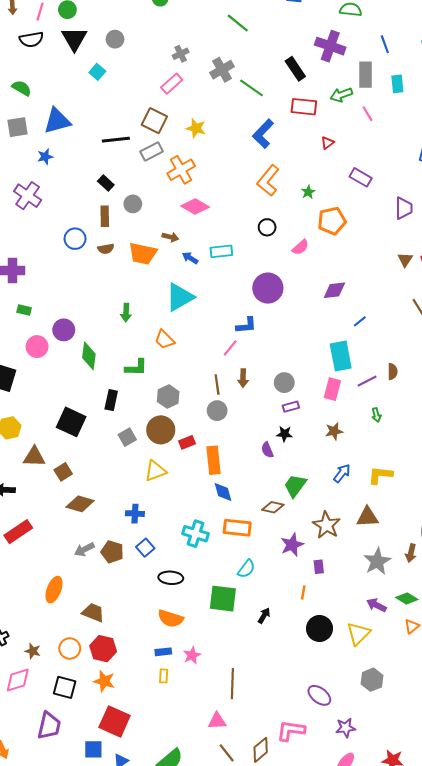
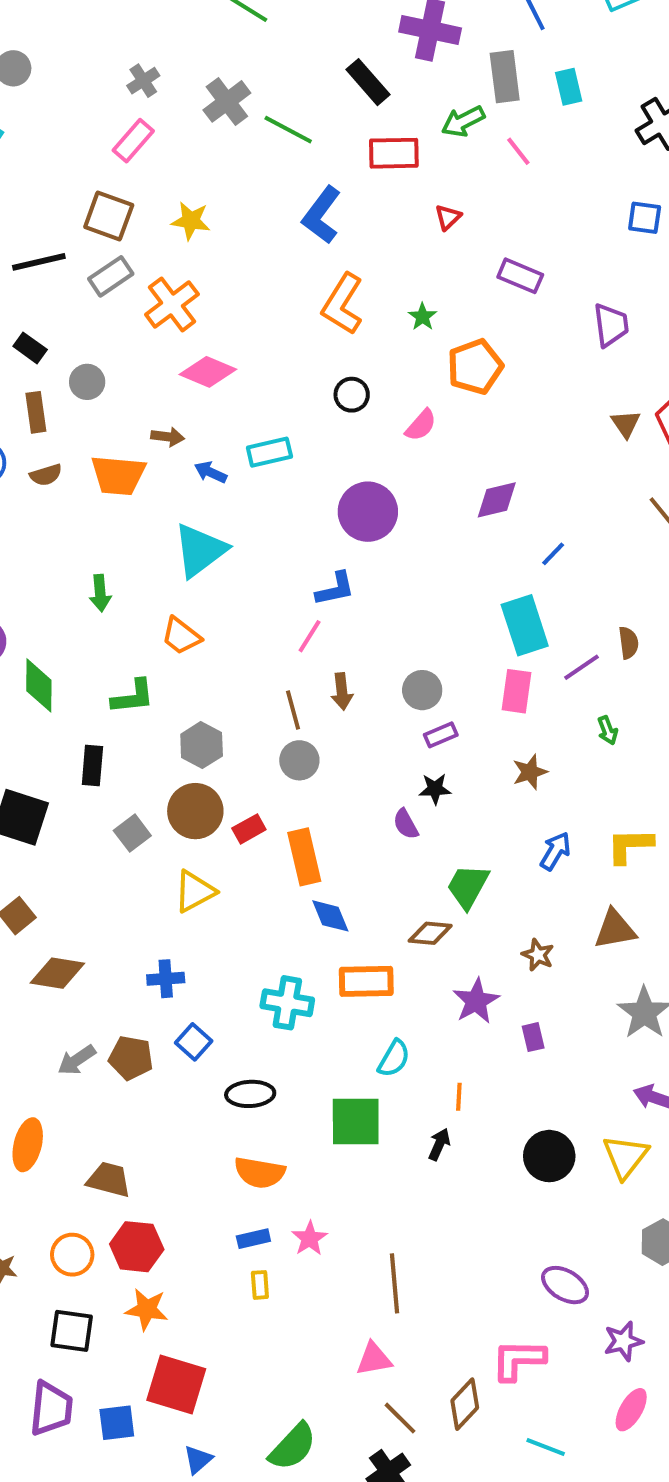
brown star: (326, 525) -> (538, 955), size x0.6
orange line: (303, 592) -> (459, 1097), moved
blue square: (93, 749) -> (117, 1423), moved

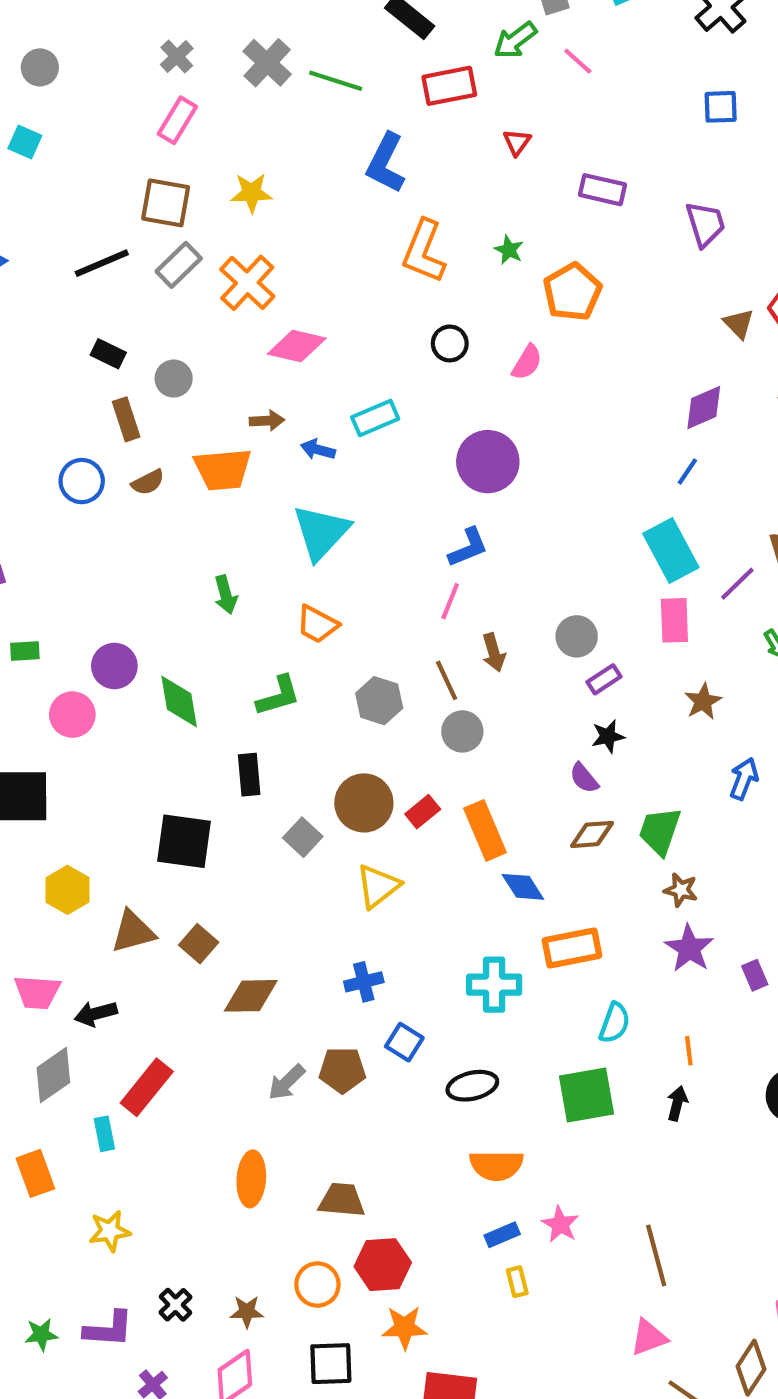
purple diamond: (497, 500) -> (704, 407), moved
gray hexagon: (202, 745) -> (379, 701), moved
brown diamond: (430, 933) -> (592, 834), moved
brown star: (538, 955) -> (681, 890), moved

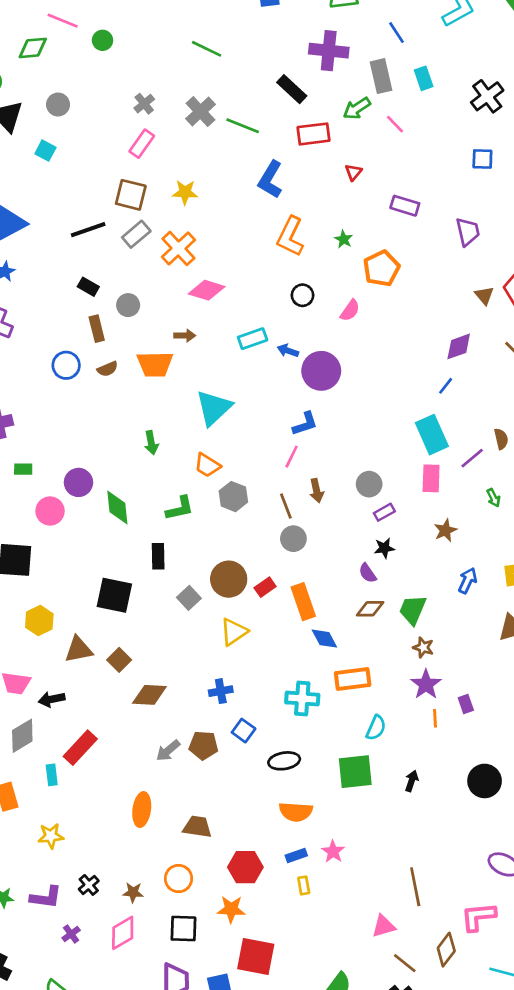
blue arrow: (318, 450) -> (288, 351), moved
gray hexagon: (379, 701) -> (233, 497), moved
orange line: (689, 1051) -> (435, 718), moved
brown line: (656, 1255) -> (415, 887), moved
red hexagon: (383, 1265) -> (245, 867), moved

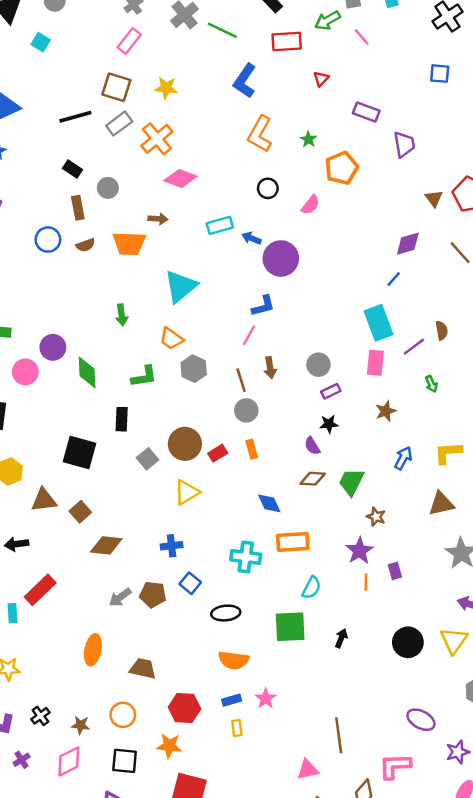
purple trapezoid: (468, 232) -> (404, 144), moved
orange rectangle: (303, 602) -> (252, 449), moved, size x0.6
brown star: (423, 647) -> (376, 517), moved

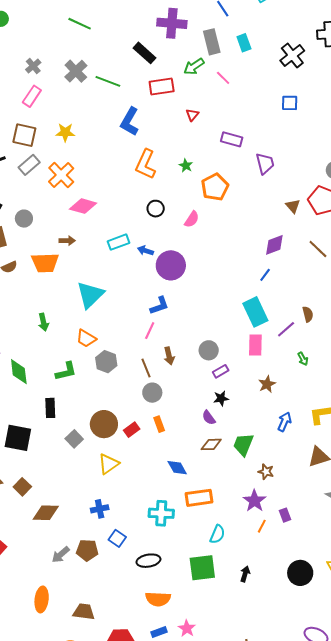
orange line: (366, 582) -> (262, 526), turned 32

